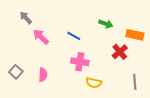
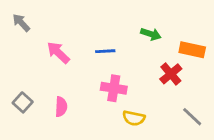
gray arrow: (26, 18) -> (21, 23), moved
blue line: (74, 36) -> (105, 51), turned -32
gray line: (135, 82) -> (192, 117), turned -42

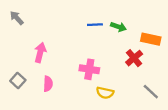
blue line: (105, 51) -> (95, 25), moved
pink arrow: (58, 53) -> (40, 53), moved, turned 60

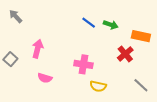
blue line: (95, 25) -> (89, 23), turned 40
gray square: (18, 80) -> (10, 59), moved
pink semicircle: (48, 84) -> (45, 78), turned 104

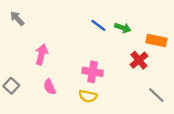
gray square: (10, 59) -> (11, 86), moved
pink semicircle: (45, 78) -> (50, 87), turned 48
yellow semicircle: (98, 86) -> (88, 96), moved

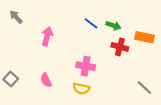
pink arrow: (41, 54) -> (47, 36), moved
red cross: (139, 60) -> (120, 47), moved, turned -35

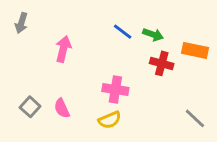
gray arrow: (16, 17) -> (21, 23), turned -120
gray square: (11, 79) -> (30, 107), moved
yellow semicircle: (81, 89) -> (110, 120), turned -35

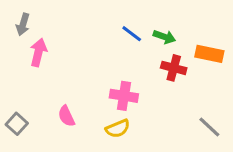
pink arrow: (63, 49) -> (38, 52), moved
gray square: (30, 107) -> (17, 124), moved

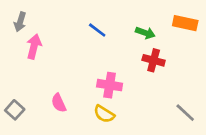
blue line: (132, 34) -> (97, 30), moved
orange rectangle: (209, 54) -> (185, 23), moved
yellow semicircle: (118, 128) -> (104, 114), turned 55

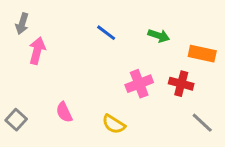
orange rectangle: (185, 23) -> (202, 54), moved
red cross: (154, 60) -> (181, 84), moved
pink cross: (110, 85) -> (139, 84), moved, turned -30

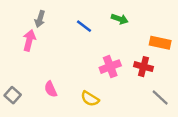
gray arrow: (22, 24) -> (40, 19), moved
green arrow: (159, 36) -> (120, 19), moved

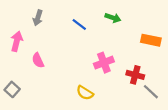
pink arrow: (29, 40) -> (17, 41), moved
red cross: (143, 67) -> (135, 75), moved
pink semicircle: (51, 89) -> (38, 60), moved

